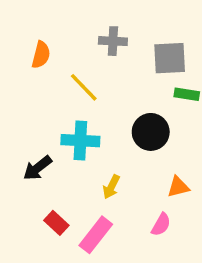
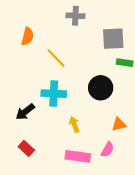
gray cross: (113, 41) -> (75, 16), moved
yellow arrow: (111, 187) -> (74, 124), turned 133
red rectangle: (56, 223) -> (26, 148), moved
pink rectangle: (96, 235) -> (78, 156), moved, turned 60

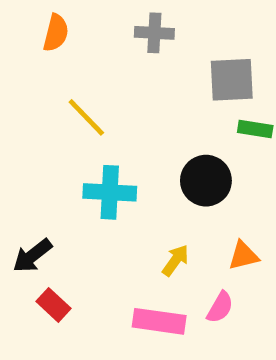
orange semicircle: (27, 36) -> (56, 33), moved
yellow line: (56, 58) -> (86, 117), moved
black arrow: (25, 112) -> (32, 256), moved
yellow arrow: (74, 124) -> (175, 260), moved, turned 56

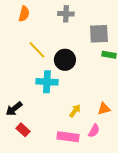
black circle: (206, 181) -> (65, 60), moved

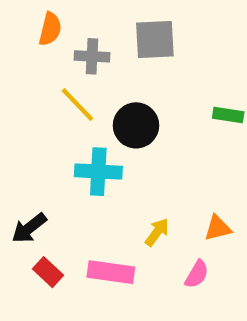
gray cross: (66, 14) -> (92, 56), moved
gray square: (99, 34) -> (155, 40), moved
pink rectangle: (68, 137) -> (111, 272), moved

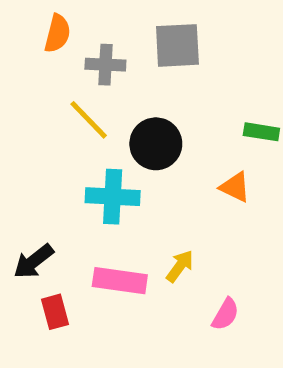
orange triangle: (218, 228) -> (235, 187), moved, turned 40
red rectangle: (48, 272) -> (55, 312), turned 32
pink rectangle: (111, 272) -> (120, 281), moved

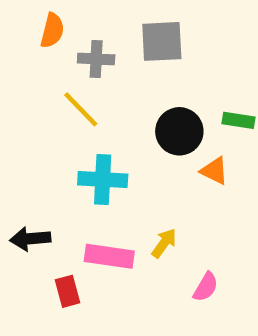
black circle: (156, 144) -> (179, 131), moved
black arrow: (33, 261) -> (30, 239), turned 33
red rectangle: (55, 312) -> (68, 291), moved

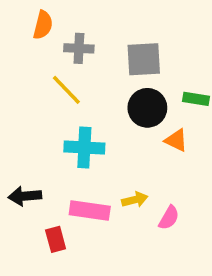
gray square: (162, 41) -> (144, 59), moved
yellow arrow: (164, 243) -> (135, 200), turned 40
pink semicircle: (206, 287) -> (169, 218), moved

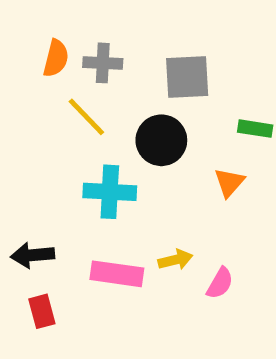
orange semicircle: (43, 25) -> (56, 58), moved
black circle: (147, 108) -> (161, 140), moved
orange triangle: (176, 140) -> (229, 182), turned 45
red rectangle: (56, 239) -> (42, 311), moved

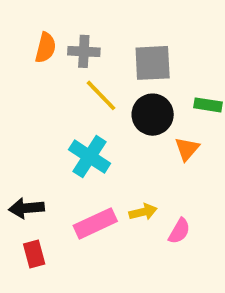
yellow line: (86, 117) -> (101, 95), moved
black circle: (161, 140) -> (153, 115), moved
cyan cross: (110, 192) -> (90, 157), turned 30
pink rectangle: (117, 274) -> (95, 223), turned -33

